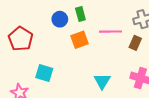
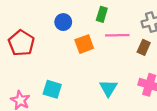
green rectangle: (80, 14) -> (102, 14), moved, turned 32
cyan square: (44, 73) -> (52, 89), moved

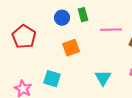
green rectangle: (102, 14) -> (83, 15), moved, turned -32
orange square: (84, 44) -> (71, 48), moved

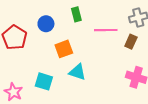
blue circle: (62, 18) -> (46, 24), moved
cyan triangle: (103, 78) -> (77, 72), moved, turned -42

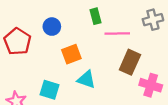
green rectangle: (76, 14) -> (96, 16), moved
brown rectangle: (131, 42) -> (130, 62), moved, size x1.5

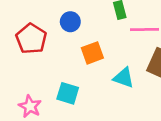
cyan triangle: (86, 79) -> (124, 78), moved

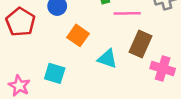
orange square: (92, 53) -> (78, 35), turned -35

